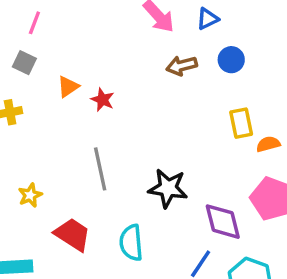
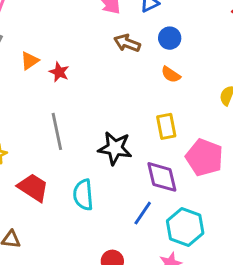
brown arrow: (182, 66) -> (127, 43), turned 35
yellow rectangle: (241, 123) -> (166, 126), moved
orange semicircle: (268, 144) -> (171, 75), moved, turned -132

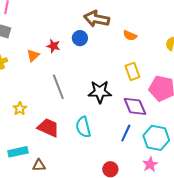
blue circle: (170, 38) -> (80, 38), moved
brown arrow: (127, 43) -> (97, 19), size x1.4
orange triangle: (30, 61) -> (33, 55), moved

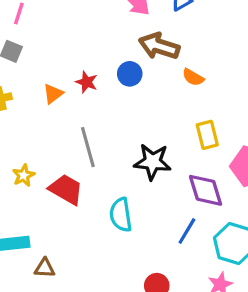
orange semicircle: (130, 36) -> (193, 77), moved
red trapezoid: (48, 128) -> (66, 189), moved

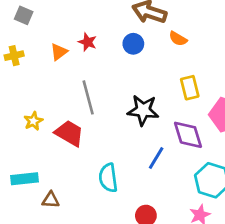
blue circle: (130, 74) -> (133, 44), moved
cyan semicircle: (121, 215) -> (108, 178), moved
blue line: (187, 231) -> (156, 158), moved

